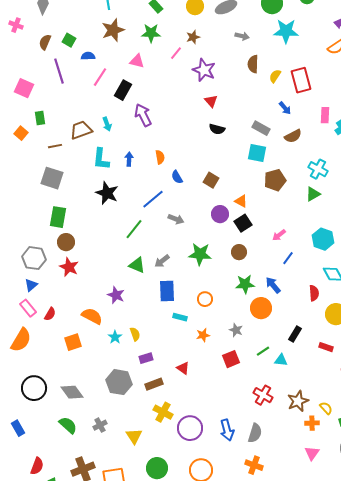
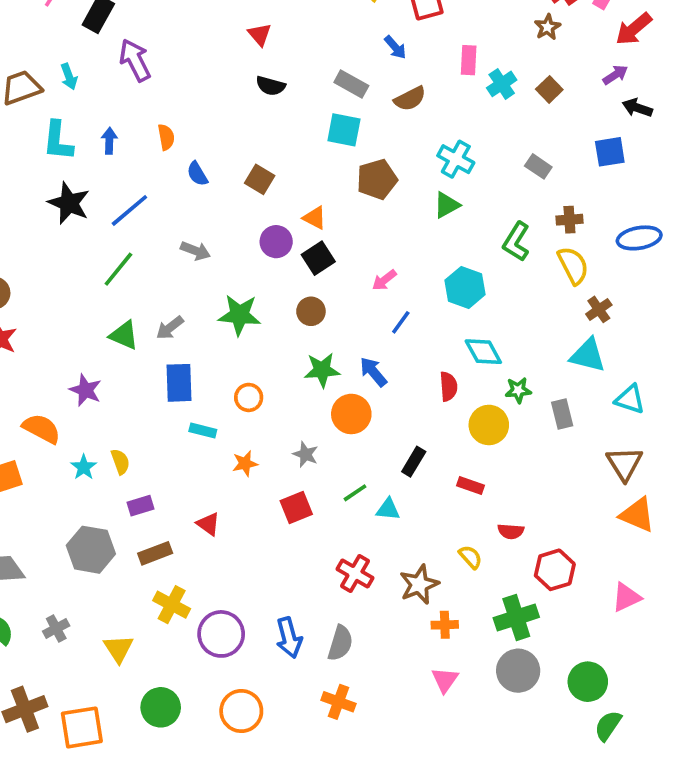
blue line: (153, 199) -> (129, 210), moved
yellow semicircle: (326, 408) -> (470, 557), moved

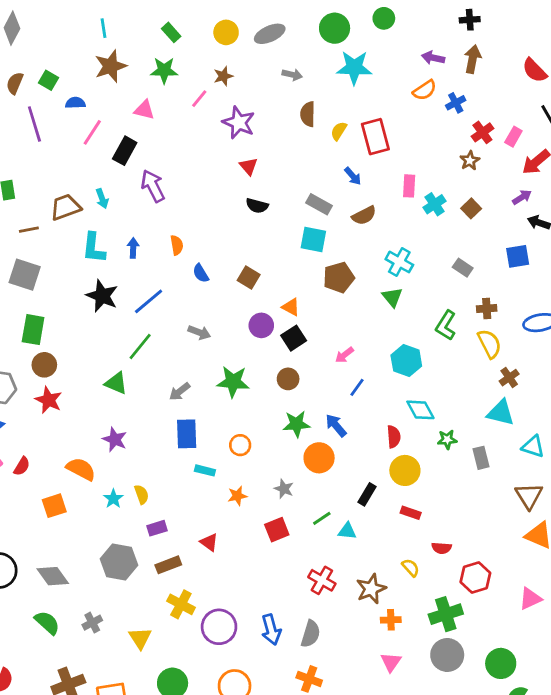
green triangle: (447, 205) -> (392, 297), turned -40
green triangle: (124, 335) -> (116, 383), moved
yellow circle: (489, 425) -> (405, 470), moved

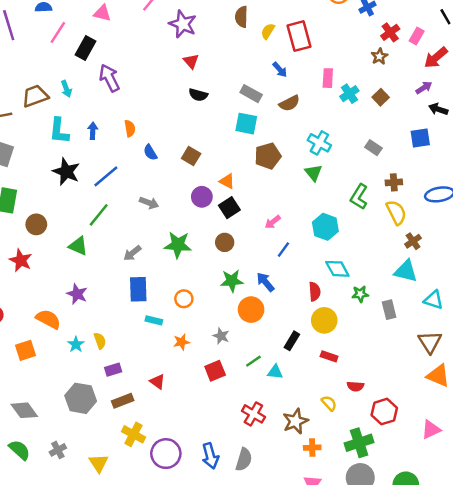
brown circle: (44, 365) -> (36, 224), moved

